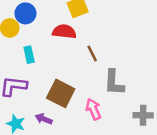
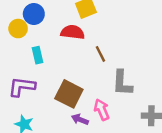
purple arrow: (44, 119) -> (80, 119), moved

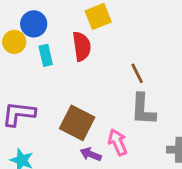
red semicircle: (73, 32) -> (82, 46), turned 75
brown line: (100, 54) -> (137, 73), moved
cyan rectangle: (37, 55) -> (46, 55), moved

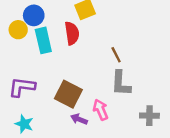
cyan rectangle: (46, 55) -> (43, 40), size x1.5

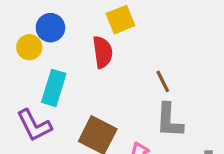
cyan rectangle: (43, 40) -> (54, 88), moved, turned 30
purple L-shape: (22, 87) -> (34, 125), turned -124

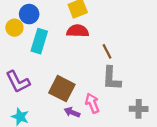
red semicircle: (103, 52) -> (78, 31), moved, turned -80
cyan rectangle: (54, 88) -> (39, 41), moved

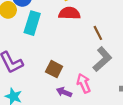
gray L-shape: (112, 78) -> (102, 59), turned -135
brown square: (62, 89) -> (54, 69), size x0.7

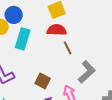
brown line: (98, 33) -> (68, 48), moved

